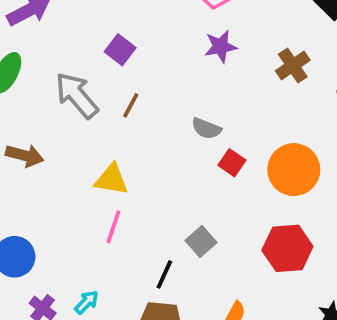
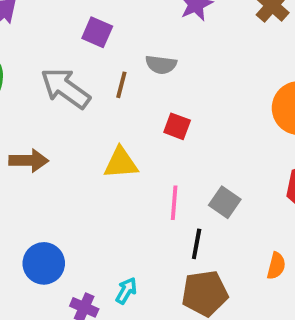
gray semicircle: (206, 129) -> (161, 65), moved
red square: (232, 163) -> (177, 126), moved
pink line: (113, 227) -> (174, 203), moved

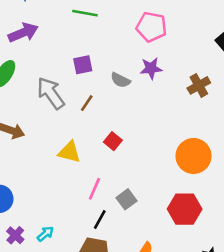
purple square: (97, 32) -> (83, 65), turned 36
gray semicircle: (161, 65) -> (120, 80), moved

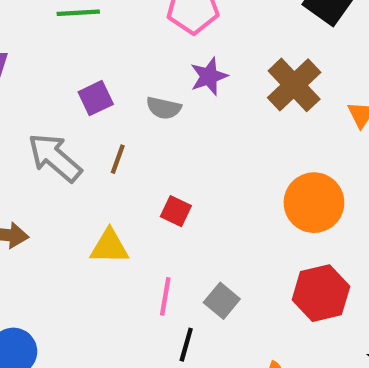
brown cross: (199, 85) -> (294, 85), size x1.4

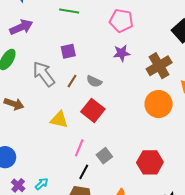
gray semicircle: (164, 108) -> (94, 81), moved
orange circle: (314, 203) -> (159, 104), moved
red square: (176, 211) -> (93, 110), size x1.6

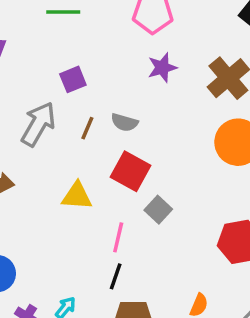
gray arrow: (44, 74) -> (38, 124), turned 76
gray square: (104, 156) -> (158, 210), moved
black line: (84, 172) -> (116, 276), moved

